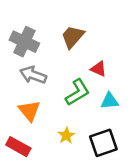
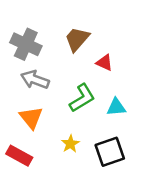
red triangle: (98, 69) -> (104, 63), moved

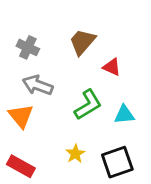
gray cross: (26, 44) -> (28, 47), size x0.7
orange triangle: (31, 118) -> (21, 116), moved

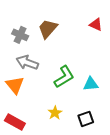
brown trapezoid: (82, 42) -> (48, 29), moved
red triangle: (112, 67) -> (96, 25), moved
black square: (117, 162) -> (86, 119), size x0.7

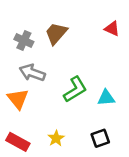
yellow star: (55, 113) -> (56, 138), moved

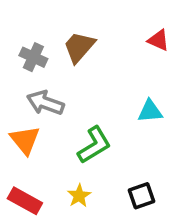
green L-shape: (75, 89) -> (94, 145), moved
cyan triangle: (106, 98) -> (150, 111), moved

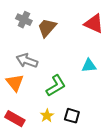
red triangle: (158, 40) -> (94, 24), size x1.5
gray cross: (33, 57) -> (24, 20), moved
black square: (142, 196) -> (72, 116), moved, turned 35

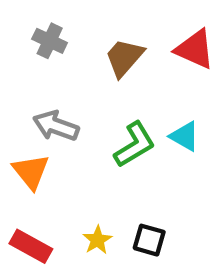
brown trapezoid: (47, 28) -> (124, 57), moved
cyan triangle: (89, 66) -> (184, 136), turned 35
green L-shape: (56, 86) -> (135, 145), moved

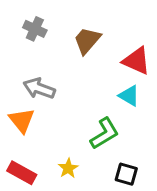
red triangle: (195, 49) -> (136, 61), moved
green L-shape: (135, 145) -> (105, 133), moved
black square: (149, 240) -> (126, 174), moved

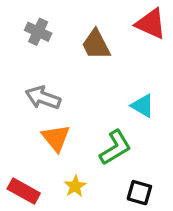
brown trapezoid: (87, 41) -> (96, 45), turned -68
red triangle: (136, 61) -> (151, 24), moved
orange triangle: (22, 120) -> (56, 138), moved

